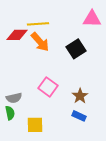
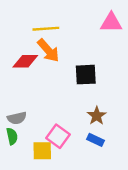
red diamond: (17, 35) -> (25, 61), moved
black square: (76, 49) -> (86, 75), moved, turned 30
pink square: (48, 87) -> (58, 136), moved

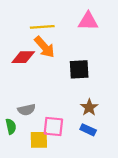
pink triangle: (111, 23) -> (88, 21), moved
gray semicircle: (17, 118) -> (27, 110), moved
pink square: (58, 136) -> (53, 126), turned -30

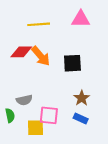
orange arrow: (44, 47) -> (41, 56), moved

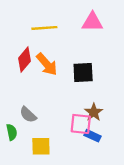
red diamond: (21, 52) -> (25, 60), turned -50
gray semicircle: (24, 100) -> (28, 115), turned 56
pink square: (49, 115) -> (81, 124), moved

